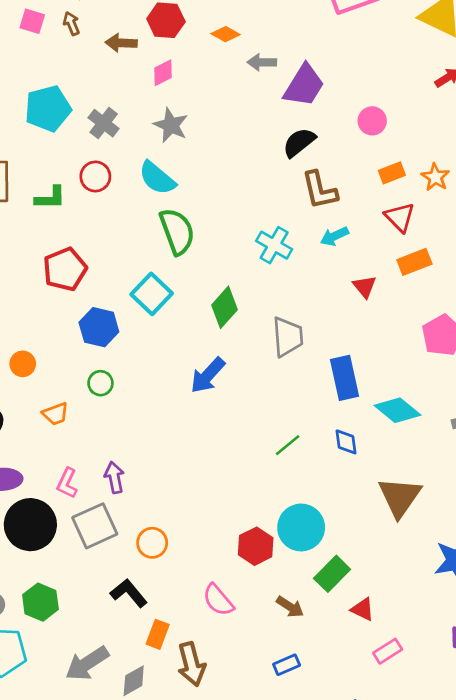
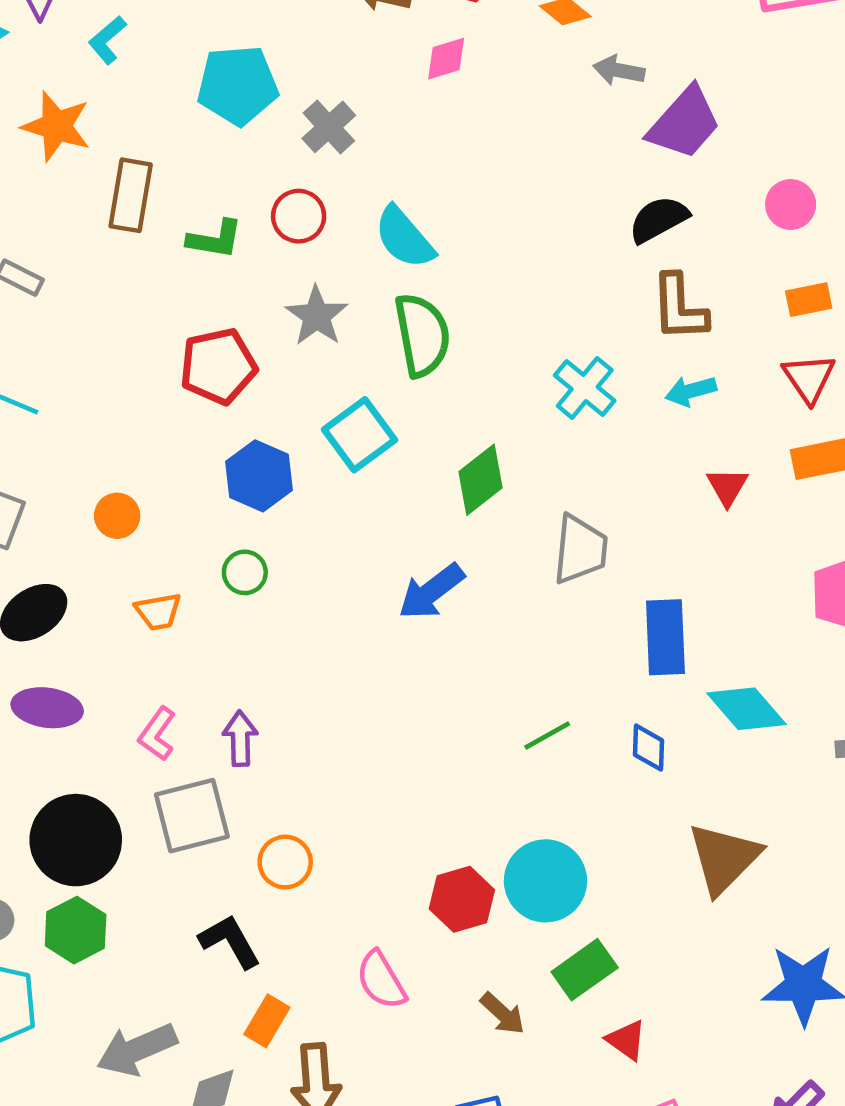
gray star: (171, 125) -> (317, 316), moved
black circle: (30, 525) -> (76, 840), moved

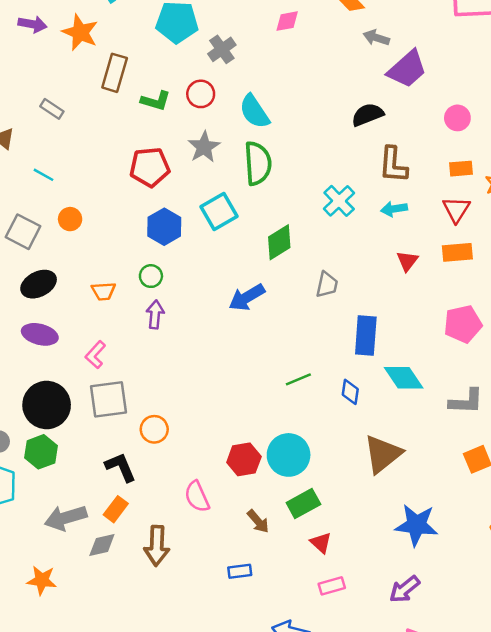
black semicircle: (659, 219) -> (368, 115), moved
orange circle: (117, 516) -> (70, 219), moved
gray trapezoid: (580, 549) -> (327, 285), size x0.7
purple arrow: (240, 738) -> (155, 315), moved
orange rectangle: (267, 1021) -> (116, 509), moved

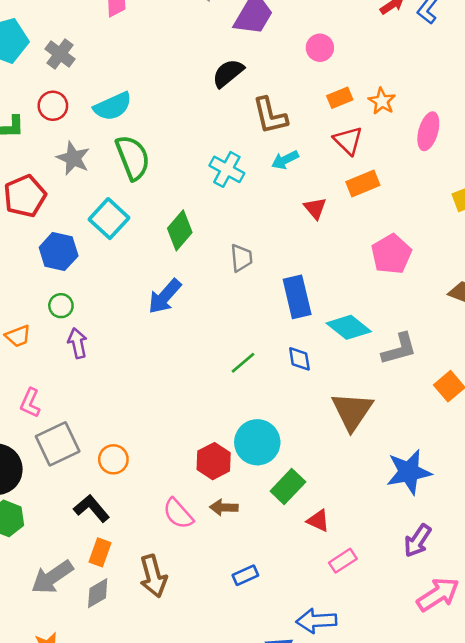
cyan semicircle: (254, 112) -> (113, 106), turned -63
gray L-shape: (466, 401) -> (399, 349), moved
brown arrow: (258, 521) -> (224, 507), moved, turned 150

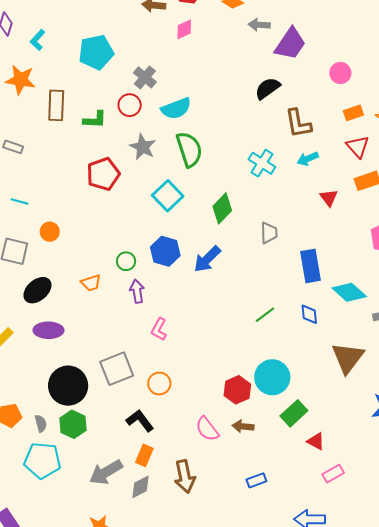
gray cross: (60, 54) -> (145, 77), moved
blue hexagon: (59, 252) -> (165, 251), moved
pink L-shape: (30, 403) -> (159, 329), moved

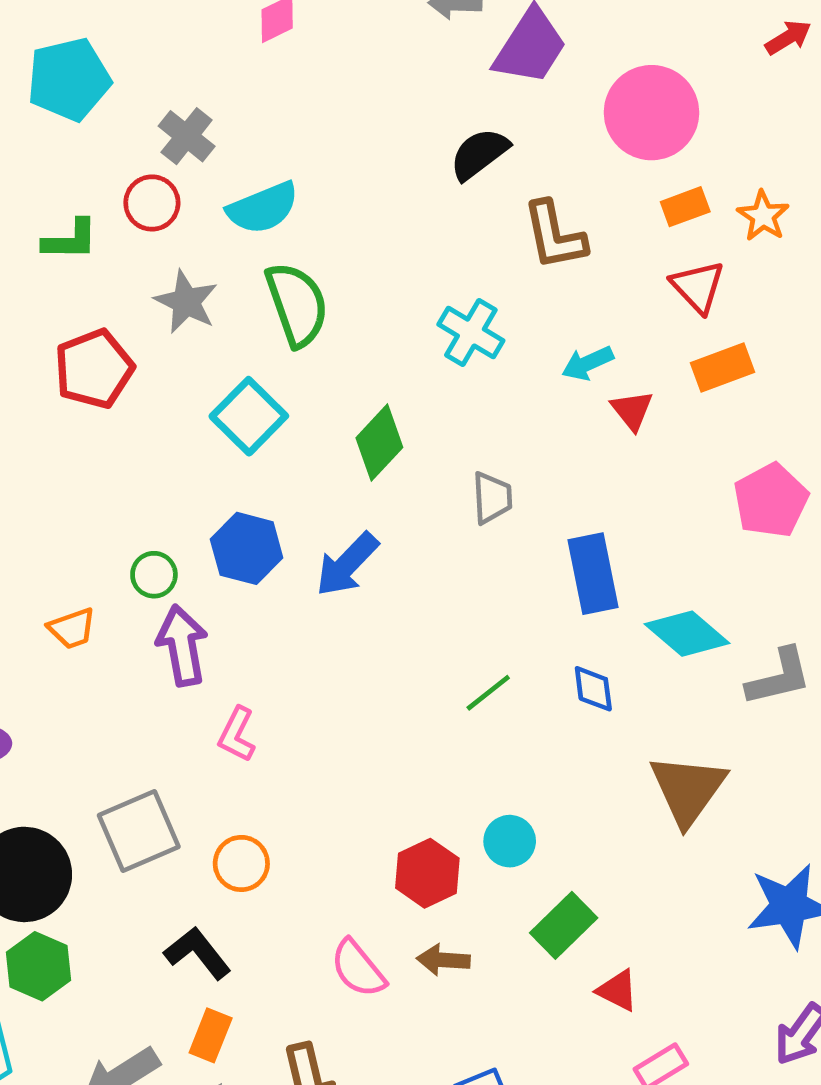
pink circle: (340, 73) -> (651, 113), size x1.8
cyan arrow: (308, 159) -> (588, 363), moved
purple arrow: (137, 291) -> (182, 645), size x1.4
cyan circle: (272, 377) -> (510, 841), size x0.6

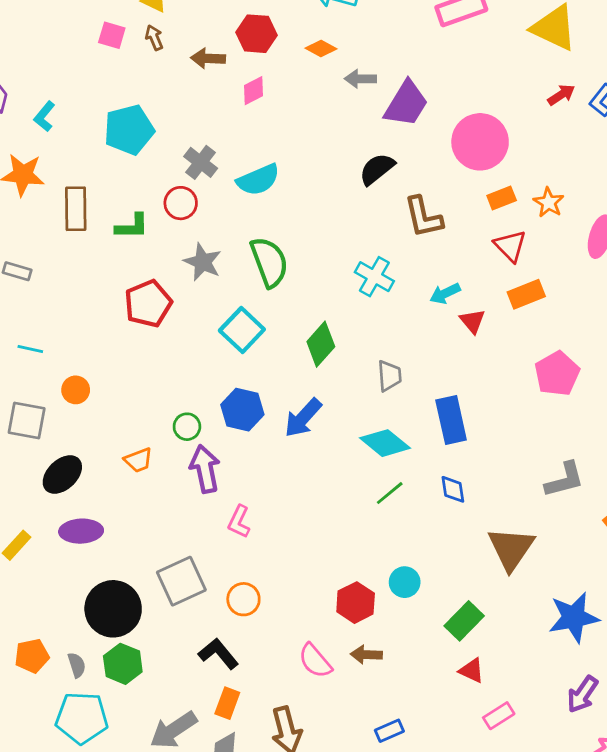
cyan semicircle: (263, 208) -> (258, 180), moved
cyan diamond: (687, 634) -> (385, 443), moved
green rectangle: (564, 925) -> (464, 621), moved

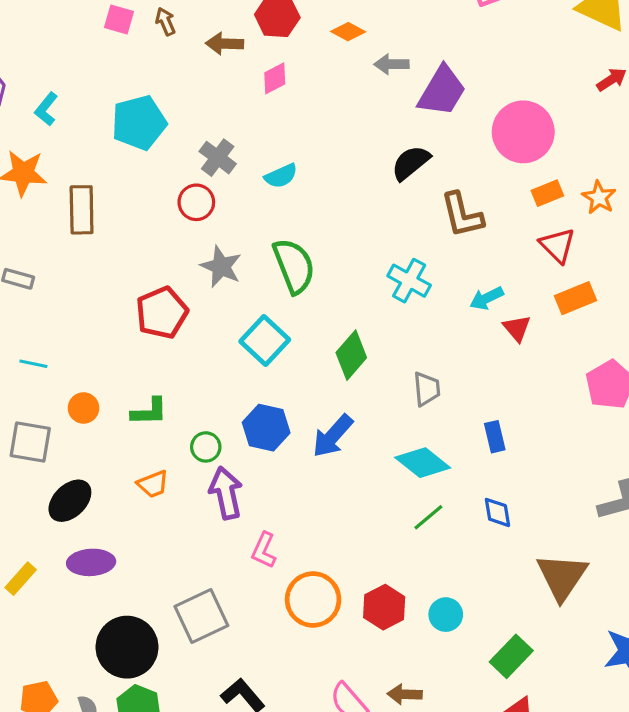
cyan semicircle: (258, 180) -> (281, 176), size x0.7
green L-shape: (132, 226) -> (149, 412), moved
blue rectangle: (451, 420) -> (495, 437), size x0.6
orange circle: (243, 599) -> (313, 600), moved, size x1.5
red hexagon: (356, 603) -> (384, 607), moved

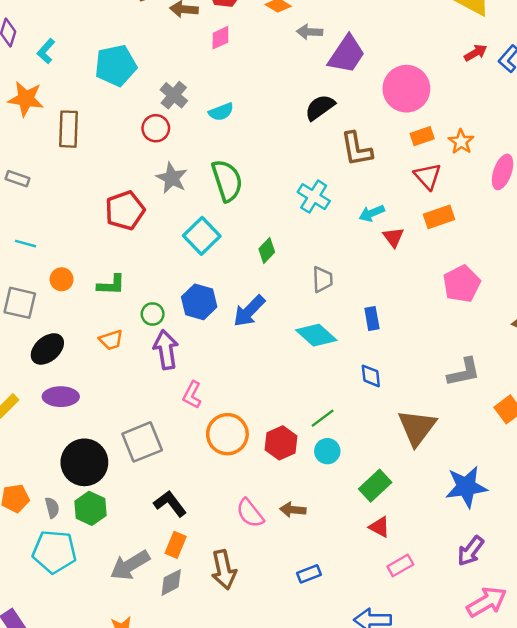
green diamond: (351, 355) -> (267, 251), size x0.7
green line: (428, 517) -> (323, 418), moved

